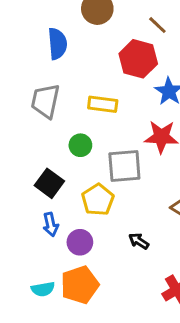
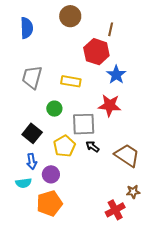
brown line: (157, 25) -> (111, 29), turned 56
blue semicircle: (57, 44) -> (27, 28), moved
black arrow: (139, 241) -> (92, 147), moved
cyan semicircle: (43, 289) -> (23, 183), moved

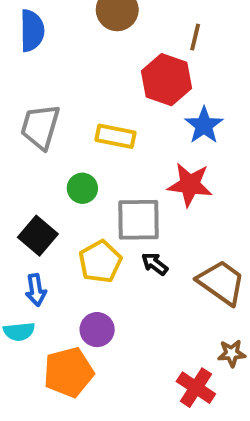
purple circle: (51, 174) -> (97, 330), moved
red cross: (115, 210) -> (196, 388), turned -30

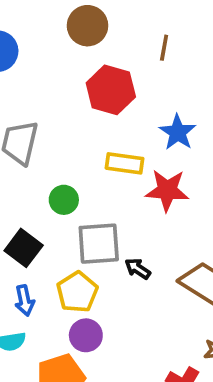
red hexagon: (167, 80) -> (111, 90), moved
yellow rectangle: (116, 136) -> (125, 163), moved
gray square: (138, 220) -> (99, 244), moved
yellow pentagon: (100, 262) -> (77, 292), moved

